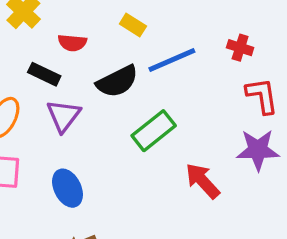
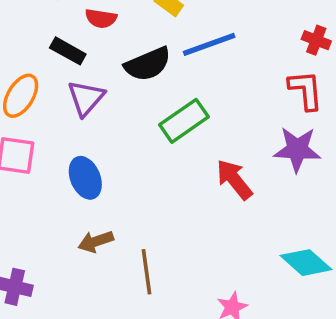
red cross: (240, 48) -> (316, 40), moved

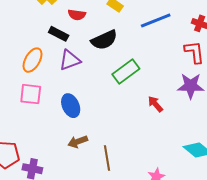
blue line: (209, 44) -> (156, 21), moved
purple triangle: (86, 98) -> (70, 60), turned 30
red arrow: (234, 179) -> (155, 104), size x0.7

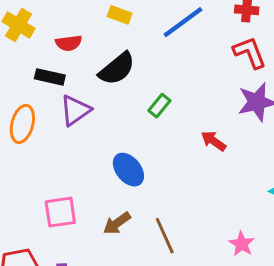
green rectangle: (126, 72) -> (159, 106), size x0.6
pink square: (31, 94) -> (60, 212), moved
blue ellipse: (71, 106) -> (128, 170), moved

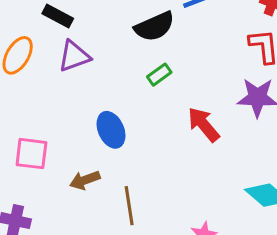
black semicircle: (117, 69) -> (155, 26), moved
red arrow: (213, 141) -> (204, 124), size x1.4

